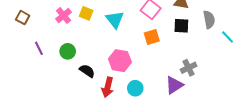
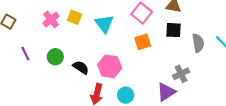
gray semicircle: (209, 20) -> (198, 43), moved
black semicircle: (87, 71) -> (81, 67), moved

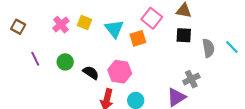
orange square: (143, 42) -> (138, 38), moved

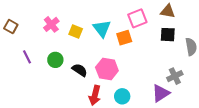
pink square: (152, 18) -> (137, 18), turned 30
yellow square: (84, 22) -> (76, 32), moved

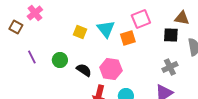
brown triangle: (168, 11) -> (182, 18), moved
pink cross: (51, 24) -> (35, 13), moved
gray cross: (175, 76) -> (170, 67), moved

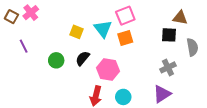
pink square: (141, 19) -> (125, 16), moved
brown square: (16, 27) -> (11, 17), moved
purple line: (32, 57) -> (24, 46), moved
black semicircle: (84, 70) -> (83, 58), moved, turned -84

